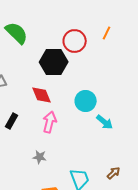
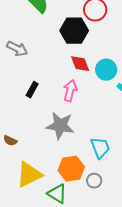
red diamond: (42, 95) -> (80, 64), moved
gray star: (40, 157) -> (60, 126), size x2.0

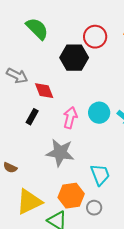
red diamond: (80, 64) -> (44, 91), moved
cyan circle: (106, 70) -> (99, 113), moved

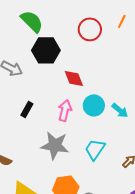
black hexagon: (74, 58) -> (46, 50), moved
red diamond: (44, 91) -> (74, 78), moved
cyan trapezoid: (100, 175) -> (95, 149), moved, turned -125

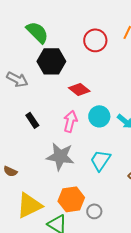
red diamond: (74, 78) -> (79, 89), turned -30
black rectangle: (27, 109) -> (32, 120), turned -63

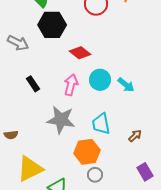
cyan trapezoid: (100, 160) -> (101, 124), turned -45
brown semicircle: (10, 171) -> (11, 135), turned -32
orange hexagon: (71, 199) -> (87, 152), moved

